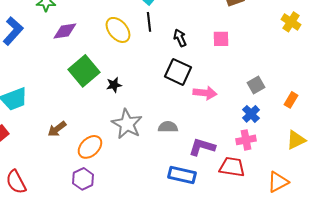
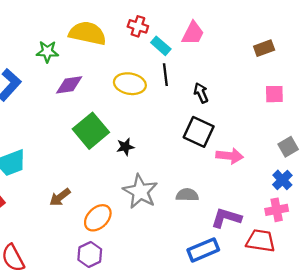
yellow ellipse: (118, 30) -> (130, 84), turned -40
pink square: (221, 39) -> (274, 94), moved
blue rectangle: (182, 175) -> (203, 250), turned -36

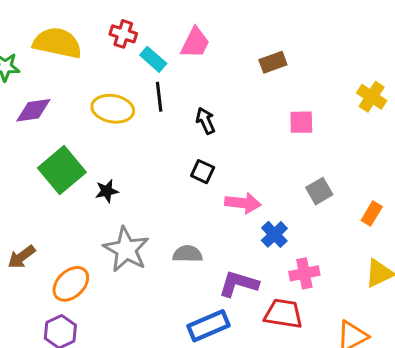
brown rectangle: (264, 48) -> (273, 62), moved
black square: (199, 132) -> (203, 172), size x0.6
blue cross: (282, 180) -> (274, 234), moved

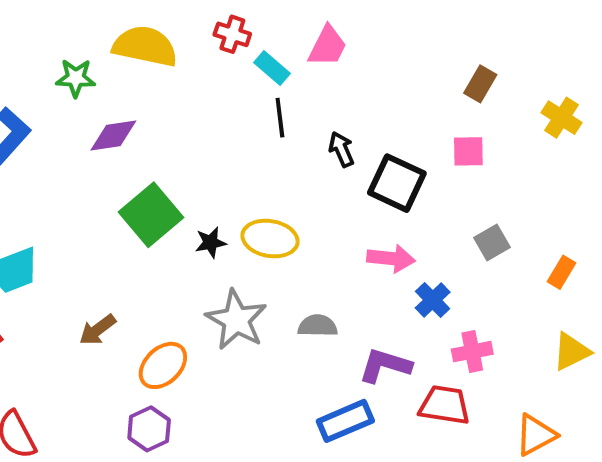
brown rectangle: (273, 62) -> (480, 84), moved, turned -40
yellow ellipse: (113, 109) -> (270, 239), moved
black square: (203, 172) -> (397, 183), moved, size x1.8

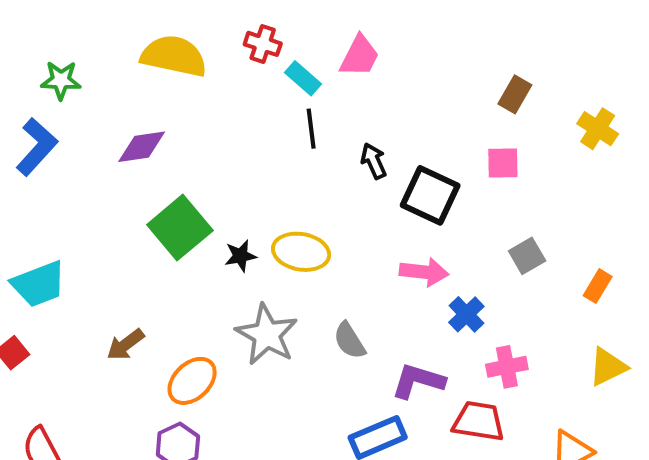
green star: (76, 78) -> (61, 80), moved
gray semicircle: (318, 326) -> (349, 341), turned -123

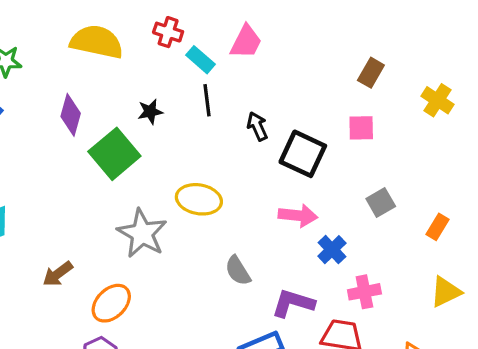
purple diamond: (142, 147) -> (71, 115), turned -66
green square: (180, 228) -> (114, 154), moved
black star: (240, 256) -> (150, 112), moved
gray star: (267, 335) -> (142, 233), moved

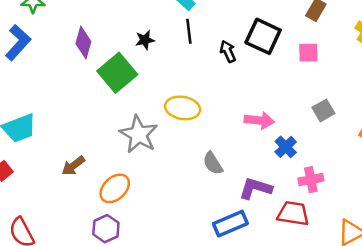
black square: (303, 154) -> (263, 36), moved

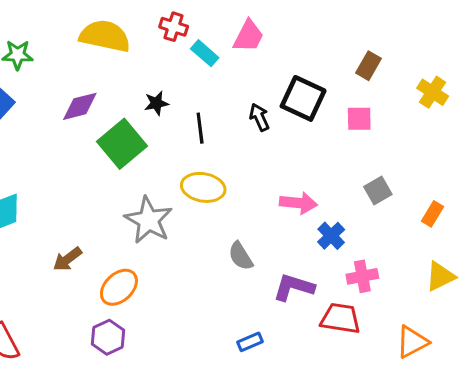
black line: (189, 31) -> (200, 128), moved
purple diamond: (83, 43) -> (80, 106), turned 60
blue rectangle: (230, 224) -> (250, 342), moved, size x0.6

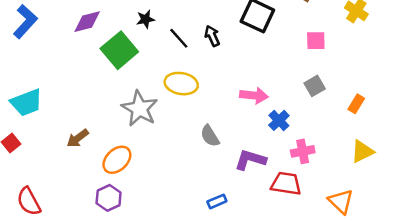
black arrow: (259, 117) -> (212, 36), moved
pink square: (359, 119) -> (316, 41), moved
black line: (200, 128) -> (179, 38), turned -35
orange triangle: (412, 342) -> (341, 201), turned -48

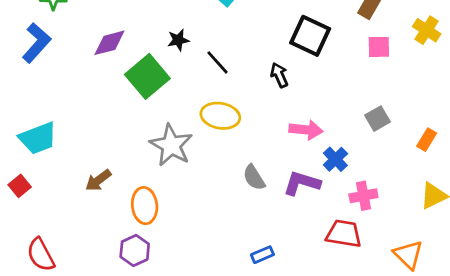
black arrow: (212, 36) -> (279, 75), moved
pink square: (316, 41) -> (379, 47), moved
orange ellipse: (117, 160) -> (145, 206), turned -52
purple L-shape: (250, 160) -> (302, 183), moved

